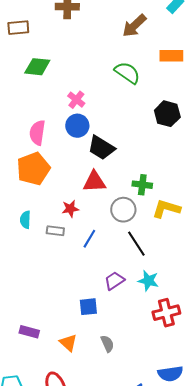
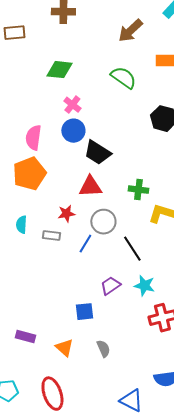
green diamond: (37, 67) -> (59, 70), moved
gray circle: (123, 210) -> (103, 222), moved

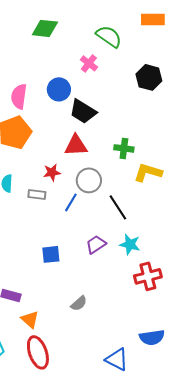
pink cross: (72, 105) -> (89, 63), moved
blue square: (84, 312) -> (51, 254), moved
orange triangle: (64, 348) -> (30, 319), moved
gray semicircle: (103, 349) -> (79, 303), moved, turned 72

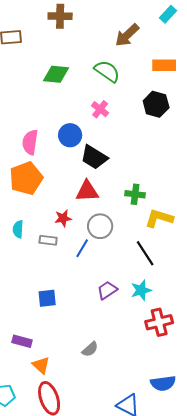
green semicircle: (109, 36) -> (107, 71), moved
black hexagon: (149, 77) -> (156, 104), moved
black line: (118, 207) -> (145, 253), moved
cyan star: (130, 244) -> (141, 290), turned -30
blue square: (51, 254) -> (47, 298), moved

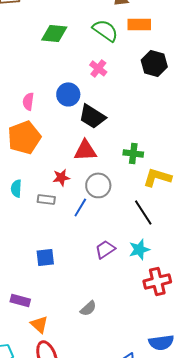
orange rectangle: (164, 65) -> (139, 24), moved
pink semicircle: (30, 142) -> (28, 101), size x0.7

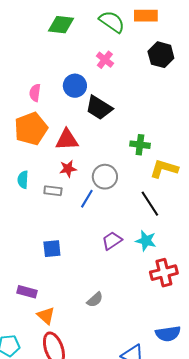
red triangle: (85, 150) -> (67, 140), moved
cyan star: (139, 249) -> (146, 241), turned 30

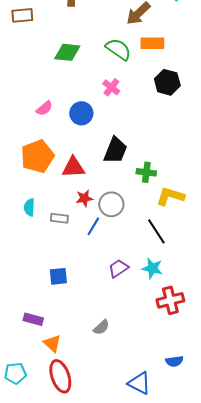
pink semicircle: (35, 93) -> (44, 108), moved, turned -138
black trapezoid: (99, 108) -> (115, 150), moved, turned -100
red star: (68, 169) -> (84, 198), moved
blue semicircle: (168, 334) -> (174, 361), size x0.7

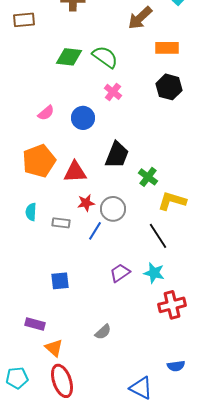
orange rectangle: (152, 43) -> (167, 48), moved
green semicircle: (118, 49) -> (105, 57), moved
green cross: (146, 172) -> (148, 177), turned 30

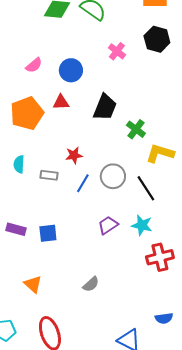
pink cross: (113, 92) -> (117, 51), moved
red triangle: (75, 172) -> (61, 102), moved, size x0.7
gray circle: (113, 209) -> (113, 176), moved
purple rectangle: (35, 324) -> (16, 229), moved
orange triangle: (54, 348) -> (33, 284), moved

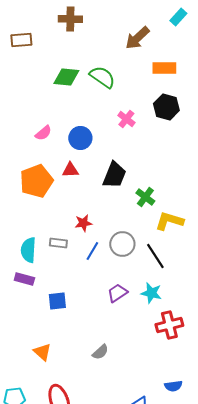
cyan semicircle: (19, 164) -> (28, 250), moved, size x1.4
purple rectangle: (16, 229) -> (24, 279), moved

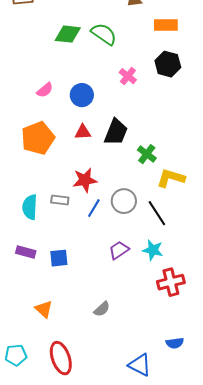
red triangle: (70, 170) -> (83, 132), moved
red star: (83, 223) -> (85, 180), size x1.4
purple rectangle: (24, 279) -> (26, 252), moved

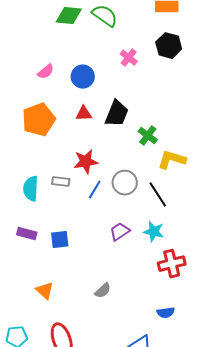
blue semicircle: (175, 343) -> (166, 313), moved

